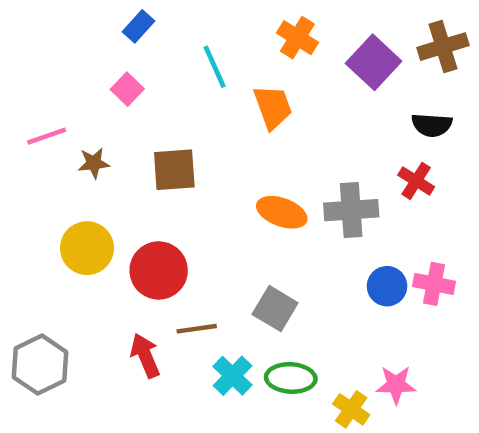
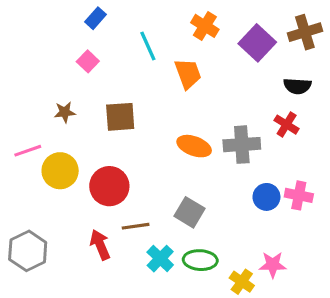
pink line: (47, 136) -> (28, 151), moved

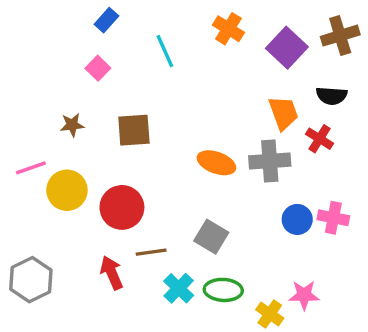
orange trapezoid: (188, 74) -> (283, 113), moved

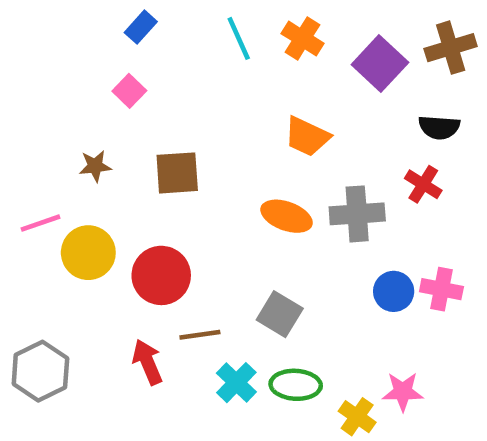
cyan line: (165, 51) -> (239, 38), moved
orange trapezoid: (283, 113) -> (307, 136), moved, turned 135

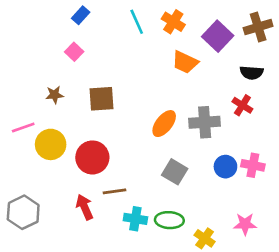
orange trapezoid: (307, 136) -> (185, 62), moved
orange ellipse: (287, 216) -> (164, 124), turned -72
gray square: (280, 314) -> (175, 172), moved
cyan cross: (236, 383) -> (135, 219), turned -35
pink star: (403, 392) -> (245, 224), moved

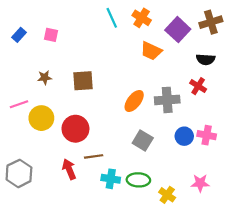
blue rectangle: (81, 15) -> (19, 35), moved
pink square: (74, 52) -> (51, 35), moved, turned -32

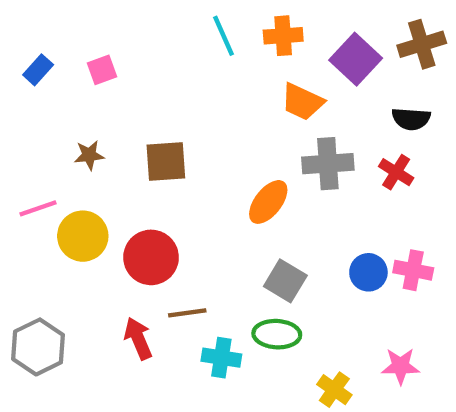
orange cross: (142, 18) -> (283, 36), turned -36
pink square: (51, 35) -> (102, 70), turned -32
gray cross: (167, 100) -> (328, 164), moved
green ellipse: (138, 180) -> (277, 334), moved

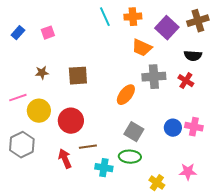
gray hexagon: (38, 347) -> (22, 145), moved

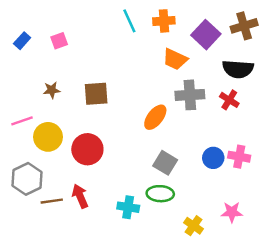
black semicircle: (193, 56) -> (238, 69), size x1.4
brown line: (88, 147) -> (52, 201), moved

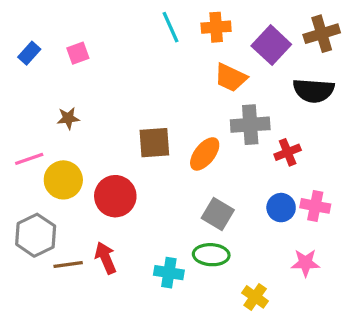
brown square: (96, 94) -> (154, 143), moved
red cross: (229, 100) -> (288, 152), moved, turned 36
pink star: (232, 212) -> (305, 263), moved

